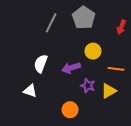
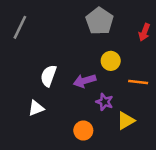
gray line: (51, 23) -> (20, 27), moved
white triangle: (30, 91) -> (36, 108), turned -40
yellow triangle: (109, 91) -> (126, 121), moved

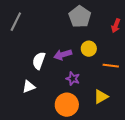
purple arrow: (85, 81) -> (63, 55), moved
purple star: (104, 102) -> (73, 79), moved
orange circle: (83, 131) -> (67, 105), size x1.5

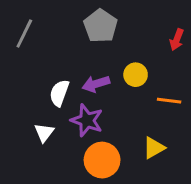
gray pentagon: (80, 17) -> (100, 26), moved
purple star: (73, 79) -> (87, 120), moved, size x1.5
white triangle: (29, 87) -> (44, 133), turned -32

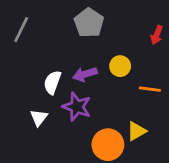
orange circle: (102, 160) -> (108, 145), moved

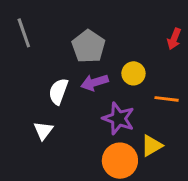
gray pentagon: (89, 23) -> (88, 46), moved
gray line: (21, 30) -> (24, 33), turned -45
purple star: (77, 107) -> (118, 118), moved

